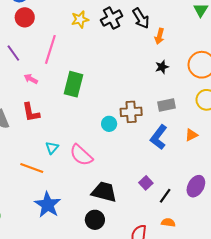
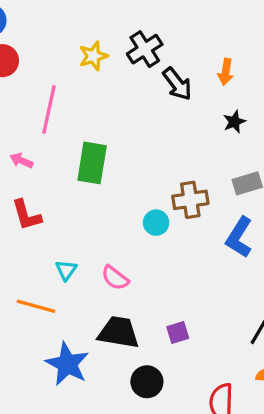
black arrow: (141, 18) -> (177, 84), moved
pink semicircle: (81, 155) -> (115, 278), size x0.7
purple square: (146, 183) -> (178, 332), moved, turned 32
black trapezoid: (104, 192) -> (118, 332), moved

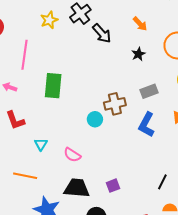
orange arrow: (226, 72) -> (140, 24), moved, turned -49
cyan triangle: (66, 270) -> (41, 144), moved

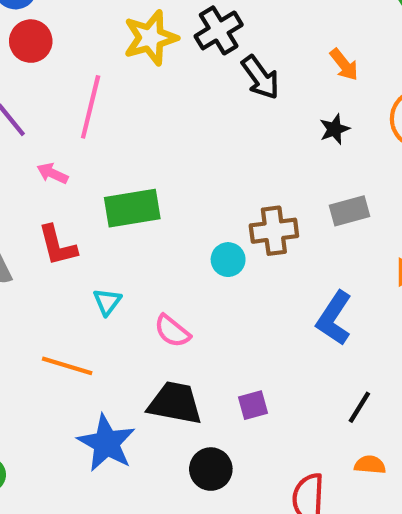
yellow star: (49, 20) -> (151, 38), size x1.4
green rectangle: (53, 86) -> (132, 208), moved, turned 70
blue L-shape: (146, 125) -> (334, 318), moved

